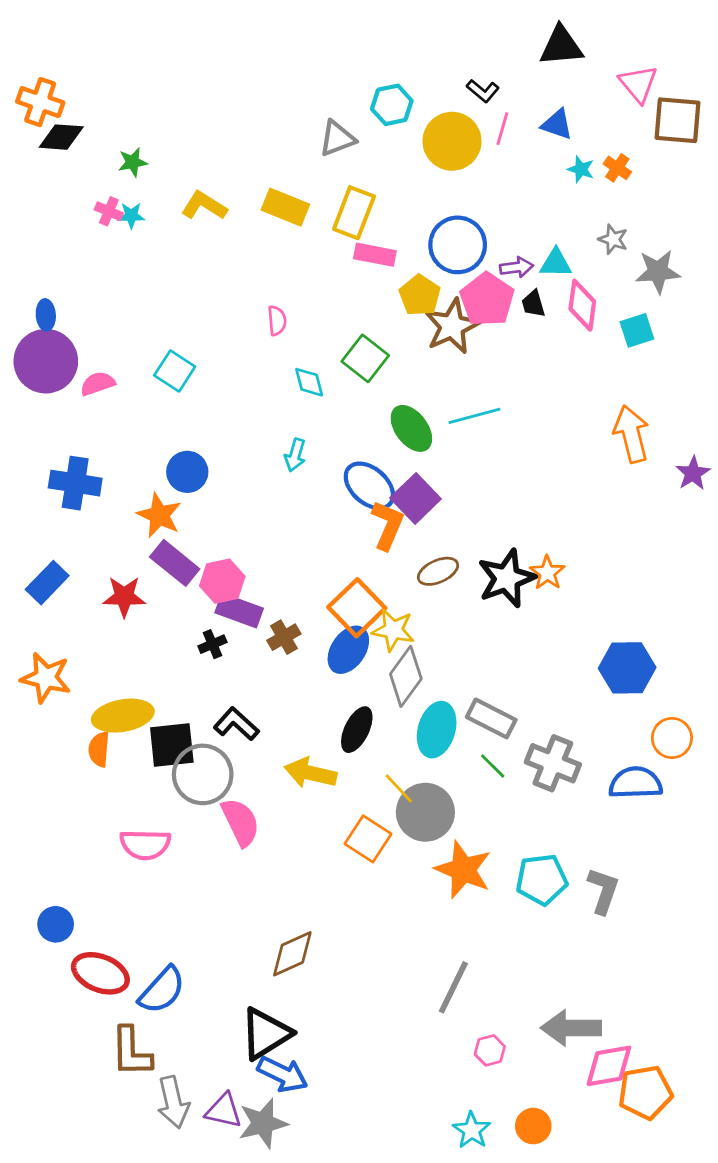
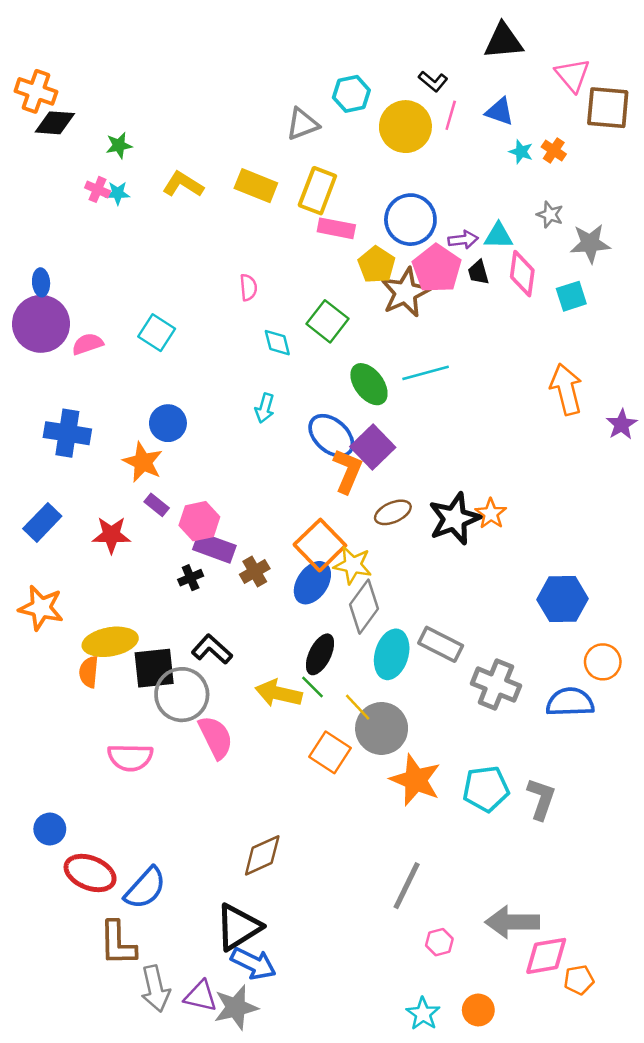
purple rectangle: (175, 563) -> (157, 505), size x0.6
green line: (493, 766) -> (312, 687), moved
orange pentagon: (645, 1092) -> (579, 980), size x0.6

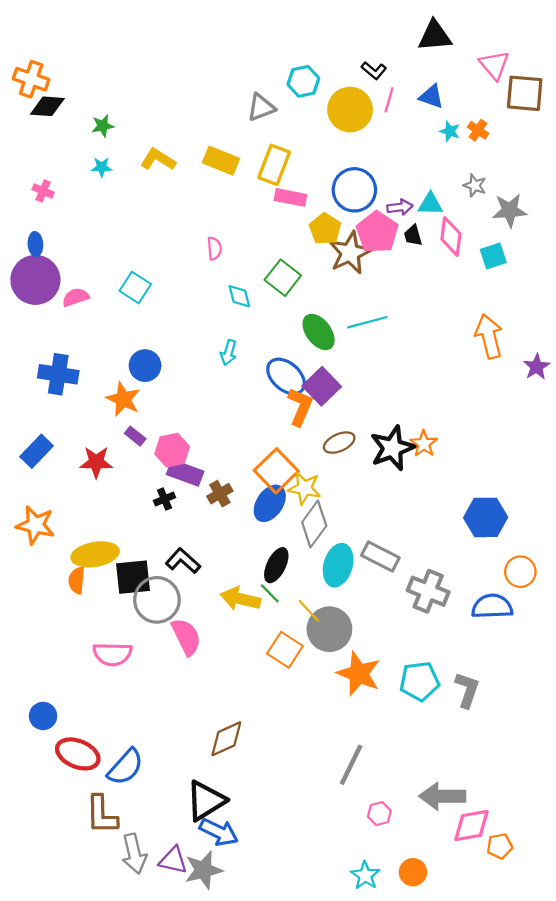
pink cross: (98, 189) -> (43, 191), moved

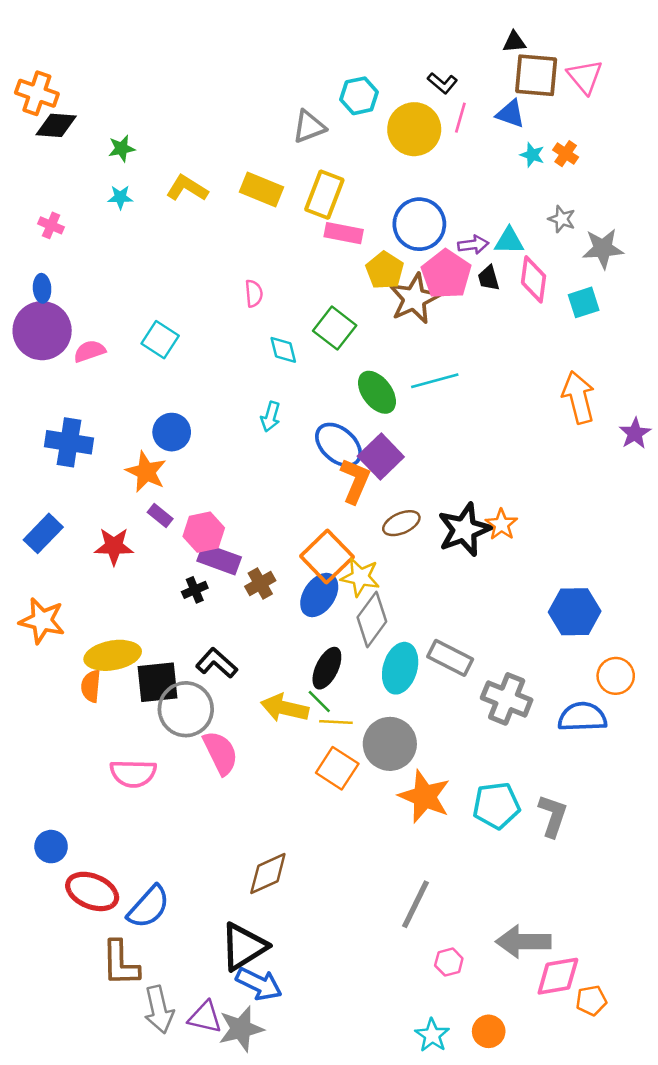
black triangle: (435, 36) -> (514, 42), size x0.6
brown square: (525, 93) -> (536, 75), moved
yellow line: (309, 611) -> (336, 722), moved, turned -44

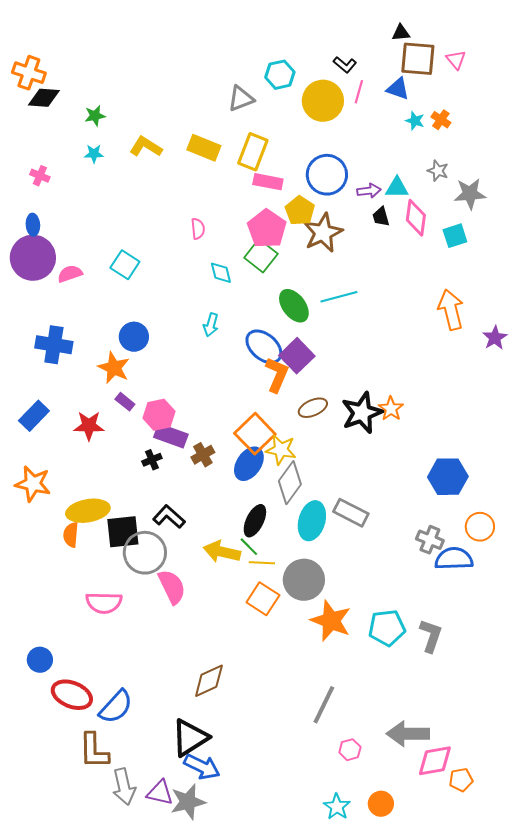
pink triangle: (585, 77) -> (456, 60), size x0.7
pink pentagon: (446, 274) -> (267, 229), moved
gray cross: (507, 699) -> (430, 540), moved, size x0.7

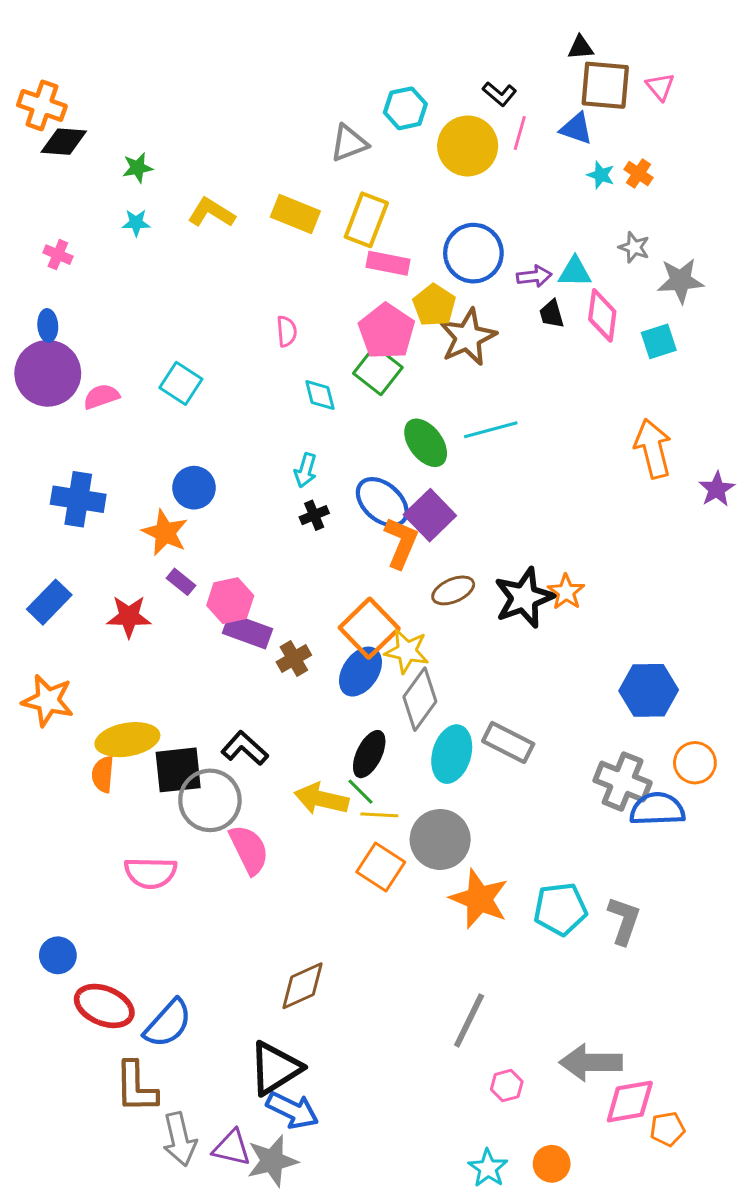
black cross: (152, 460) -> (314, 515), moved
gray cross: (430, 540) -> (623, 782), size x1.4

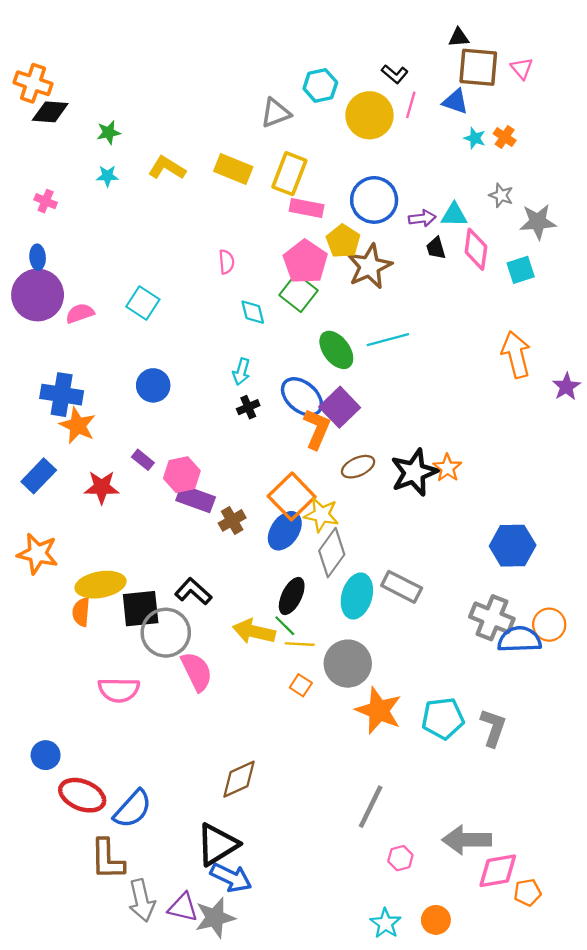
orange star: (165, 533) -> (78, 425), moved
orange circle: (695, 763) -> (549, 625), moved
orange square: (381, 867) -> (301, 685), size x0.6

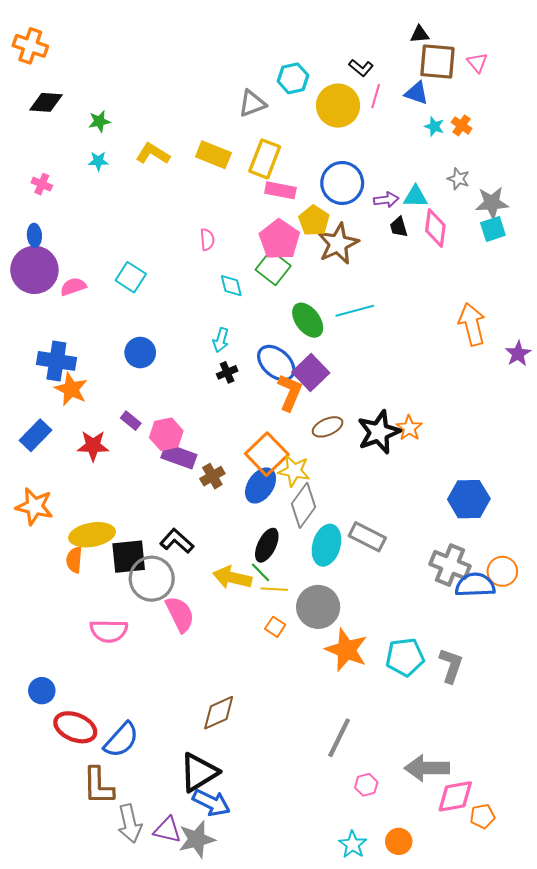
orange cross: (33, 83) -> (30, 46), moved
cyan square: (521, 270) -> (493, 229), moved

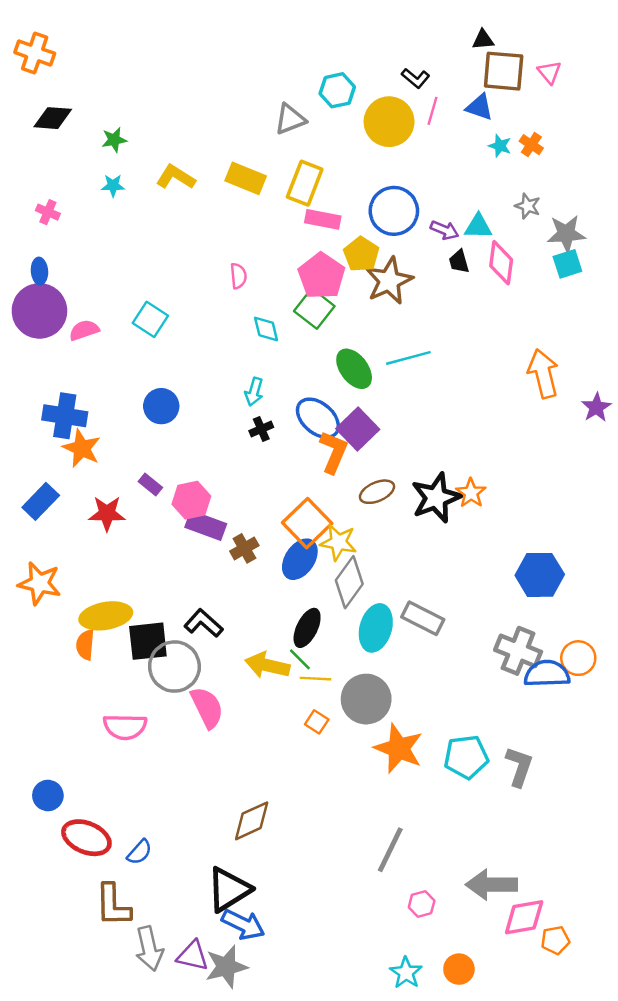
purple arrow: (386, 200) -> (444, 230), turned 30
blue semicircle: (121, 740) -> (140, 852), size x0.6

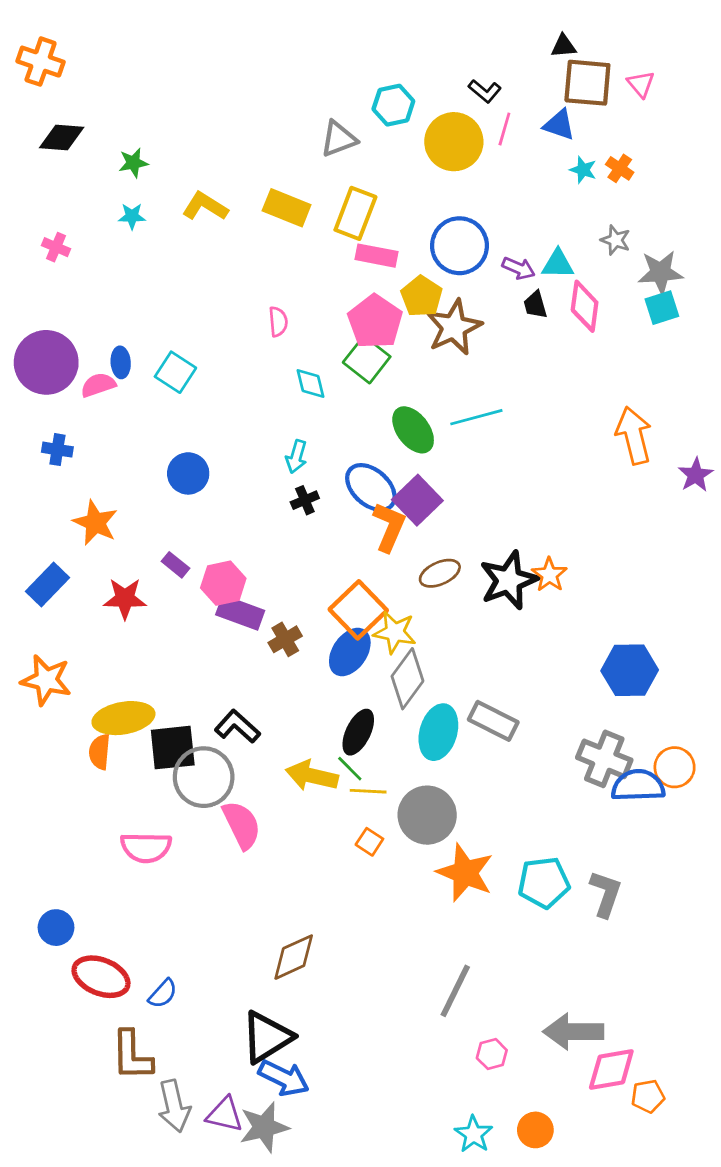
blue ellipse: (39, 271) -> (121, 362), moved
blue cross: (65, 416) -> (57, 450), moved, size x0.6

